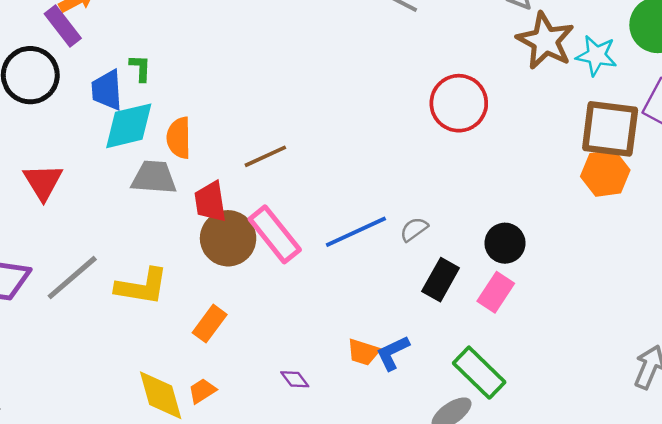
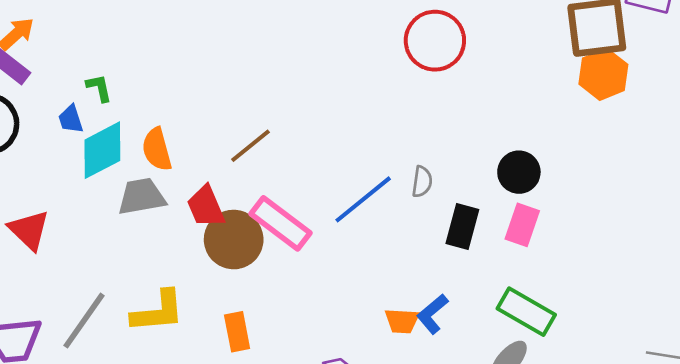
blue trapezoid: (107, 90) -> (71, 119), size x0.7
gray semicircle: (414, 229) -> (422, 182), turned 148
orange rectangle: (210, 324) -> (237, 332), turned -33

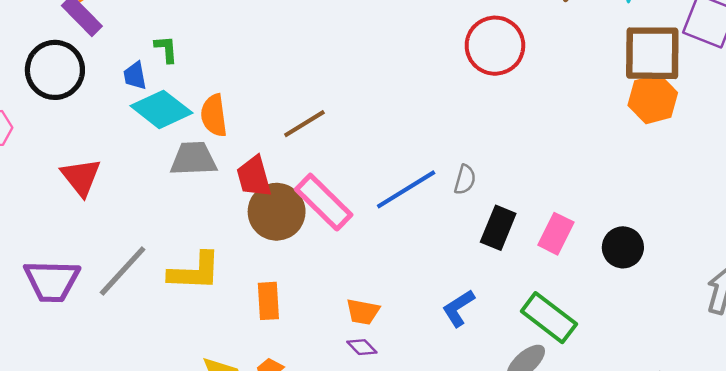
cyan diamond: (102, 150) -> (161, 109), turned 58
black circle: (519, 172) -> (623, 247), moved
orange trapezoid: (402, 321) -> (363, 312), moved

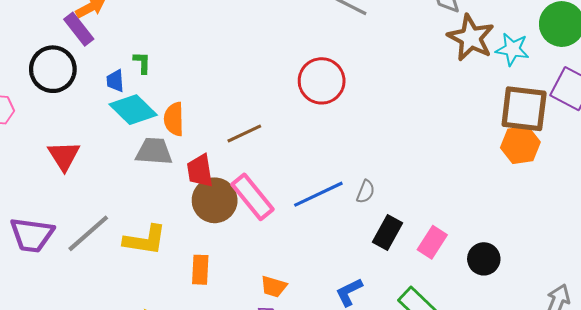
red circle: (495, 46) -> (322, 81), moved

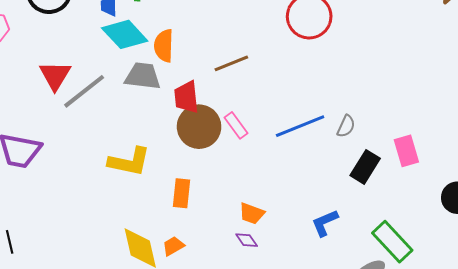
pink rectangle: (252, 197) -> (236, 125), size x0.6
gray line: (88, 233) -> (84, 91), moved
pink rectangle: (432, 242) -> (406, 151), moved, turned -52

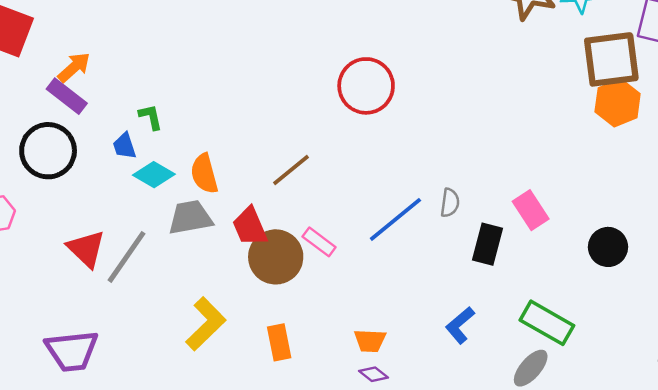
cyan diamond: (125, 34) -> (154, 175), size x0.7
yellow L-shape: (129, 162) -> (206, 324), turned -39

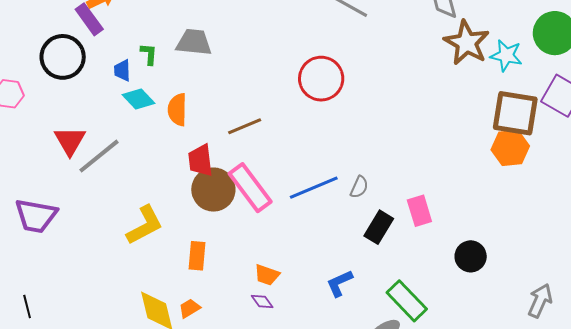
gray trapezoid: (190, 217) -> (194, 42), moved
pink rectangle: (319, 242) -> (250, 188), size x1.8

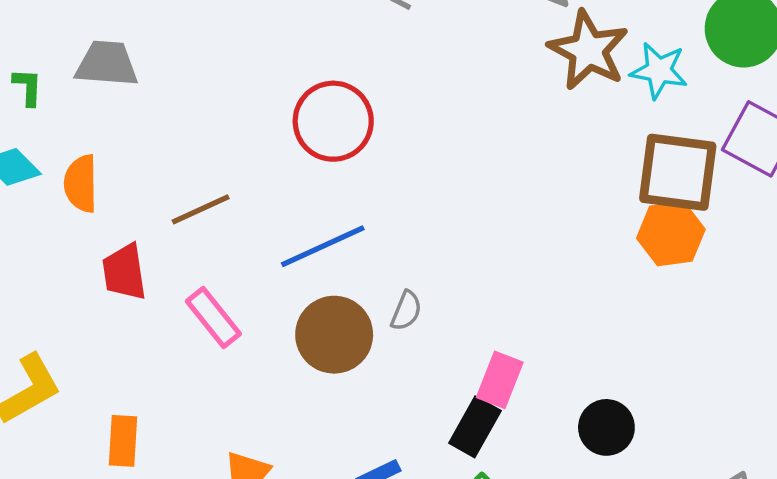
pink rectangle: (250, 188) -> (213, 318), size x0.7
blue line: (314, 188) -> (323, 246), moved
brown circle: (213, 190) -> (334, 335), moved
pink rectangle: (419, 211) -> (500, 380), moved, turned 40
black rectangle: (379, 227) -> (475, 427), moved

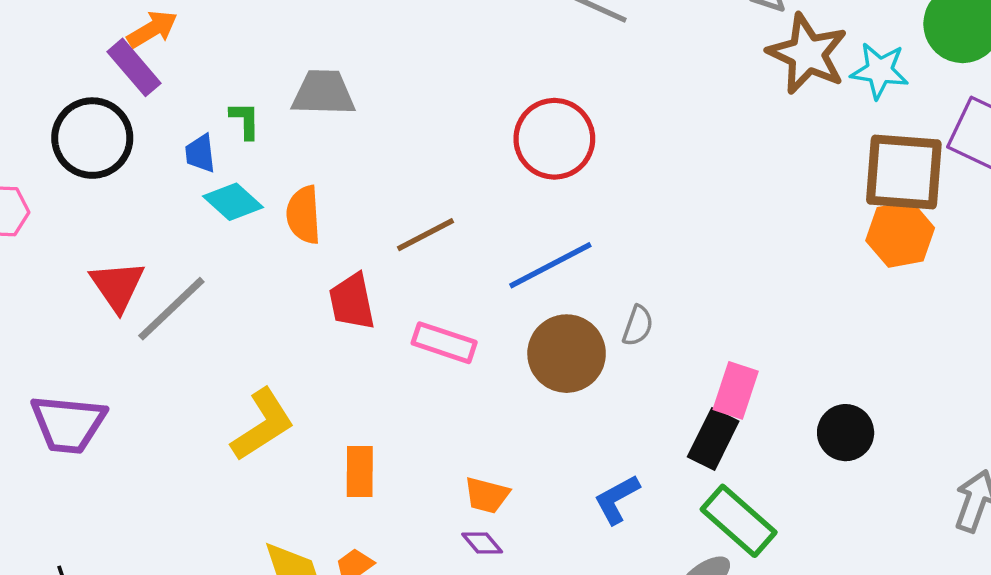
pink rectangle: (213, 318) -> (444, 343), turned -30

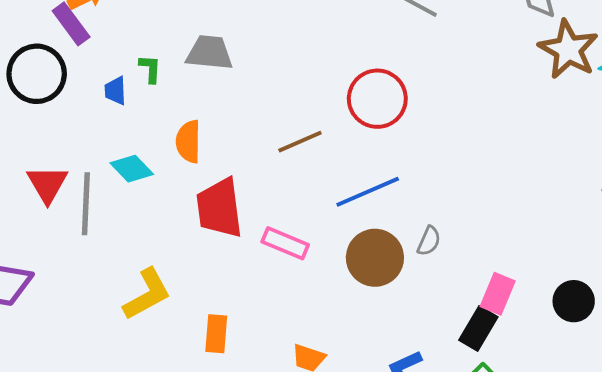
cyan diamond: (233, 202) -> (132, 169), moved
brown line: (426, 235) -> (300, 142), moved
red trapezoid: (352, 302) -> (219, 208), size x1.4
gray line: (171, 309) -> (86, 204), turned -48
black circle: (846, 433) -> (574, 301), moved

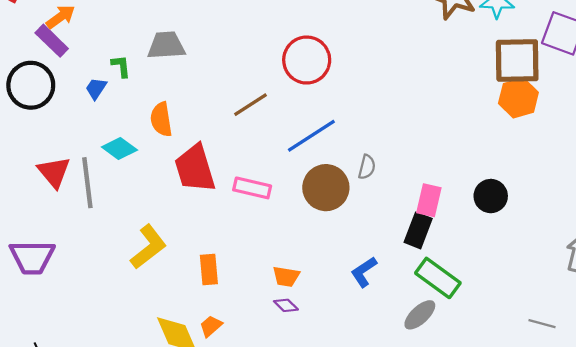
blue trapezoid: (115, 91) -> (96, 88), turned 45

